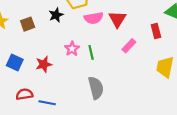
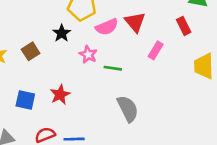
pink star: (72, 49) -> (88, 54), moved
green line: (91, 52) -> (113, 68), turned -56

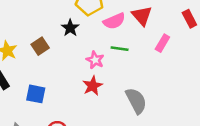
pink star: (88, 54) -> (95, 60), moved
green line: (113, 68) -> (120, 49), moved
red star: (60, 95) -> (92, 86), moved

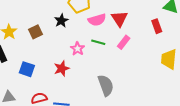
pink rectangle: (162, 43) -> (124, 42), moved
red star: (92, 86) -> (62, 68), moved

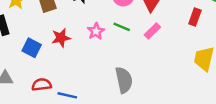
red rectangle: (157, 26) -> (195, 17), turned 32
red star: (62, 68) -> (61, 38), moved

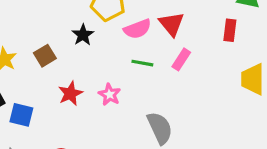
pink star: (96, 31) -> (110, 95), moved
blue square: (32, 48) -> (21, 115), moved

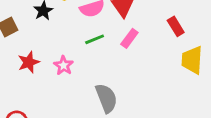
red rectangle: (230, 30) -> (176, 26), moved, turned -42
green line: (142, 63) -> (95, 39), turned -36

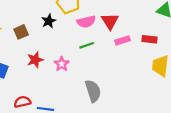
red rectangle: (176, 26) -> (149, 39), turned -56
pink rectangle: (129, 38) -> (122, 40), moved, turned 32

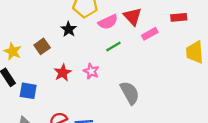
red rectangle: (149, 39) -> (179, 17), moved

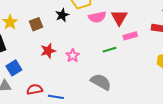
green line: (113, 47) -> (110, 50), moved
blue square: (28, 91) -> (14, 68), moved, turned 35
gray semicircle: (130, 93) -> (101, 82), turned -45

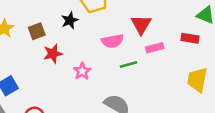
pink semicircle: (97, 17) -> (113, 41), moved
red star: (48, 51) -> (53, 54), moved

